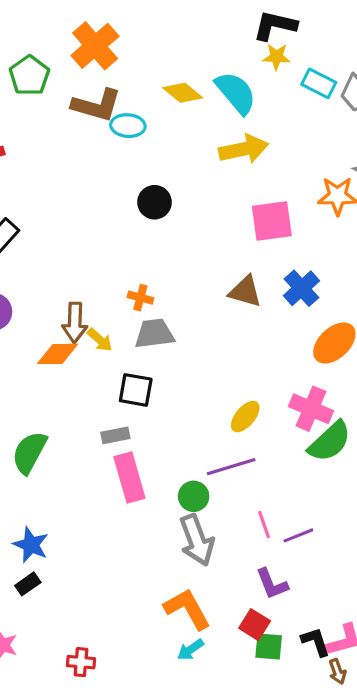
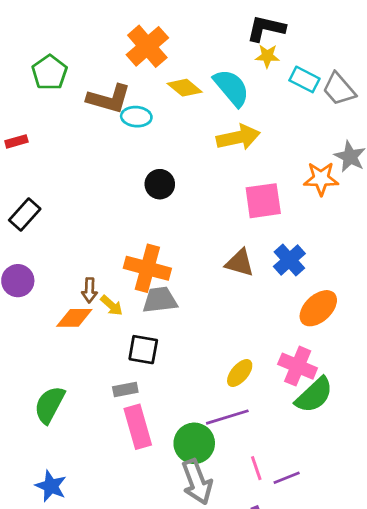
orange cross: (95, 46) -> (147, 46), moved
orange cross: (140, 298) -> (147, 268), size x2.0
brown arrow: (75, 323) -> (89, 290), size x0.7
green circle: (194, 496) -> (194, 443), size x1.5

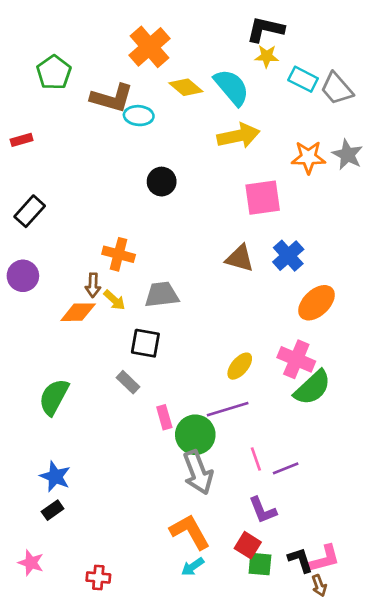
orange star: (321, 179) -> (308, 157), moved
orange cross: (147, 268) -> (119, 254), moved, size x0.7
gray rectangle: (125, 390) -> (128, 382), turned 55
pink rectangle: (138, 427) -> (164, 417), moved, size x0.6

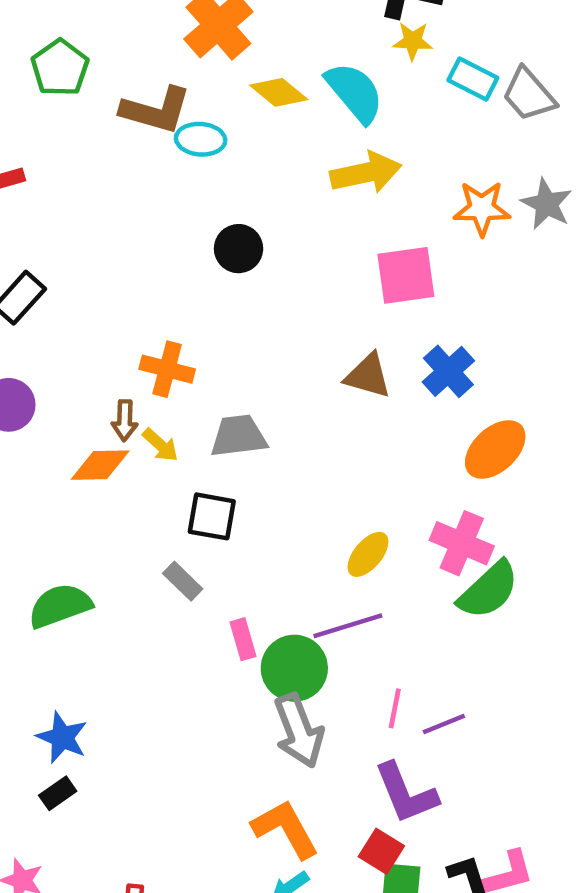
green semicircle: (54, 397) -> (60, 606), turned 42
pink line: (256, 459) -> (395, 708), turned 30
purple L-shape: (263, 510) -> (406, 793), size x1.4

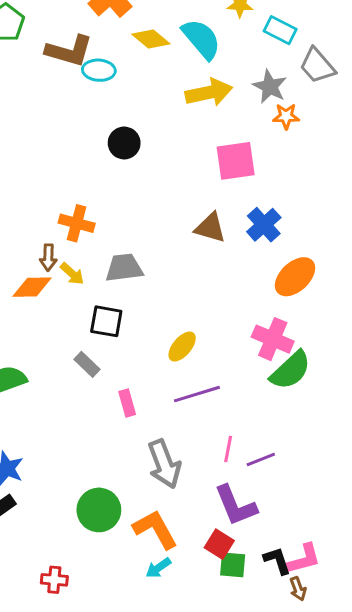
gray trapezoid: (529, 95) -> (317, 66), moved
gray star: (547, 204) -> (270, 87), moved
orange star: (482, 208) -> (286, 116), size x0.7
yellow ellipse: (368, 554) -> (182, 347), moved
green circle: (294, 668) -> (99, 510), moved

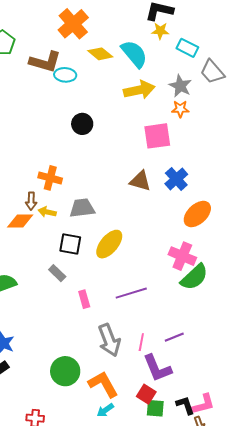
orange star: (286, 116) -> (180, 109), moved
yellow arrow: (72, 274) -> (47, 212), turned 150
yellow ellipse: (182, 347) -> (109, 244), moved, size x1.4
pink line: (228, 449) -> (141, 342), moved

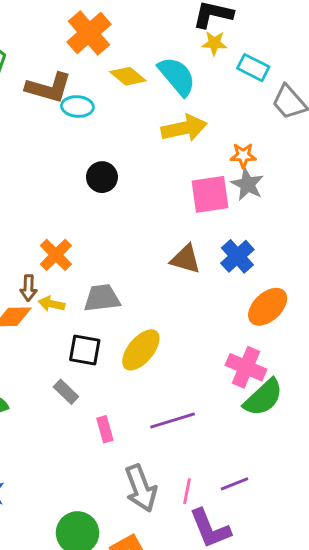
gray star: (180, 86) -> (247, 184), moved
orange cross: (50, 178) -> (56, 255), turned 30

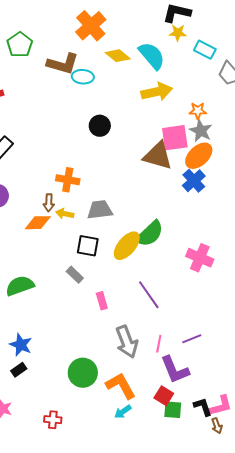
orange cross: (56, 255) -> (68, 180), turned -35
brown triangle: (186, 259) -> (158, 156), moved, size x1.4
orange ellipse: (268, 307) -> (199, 156), moved
green semicircle: (263, 397) -> (150, 234), moved
purple line: (173, 421) -> (149, 295), turned 72

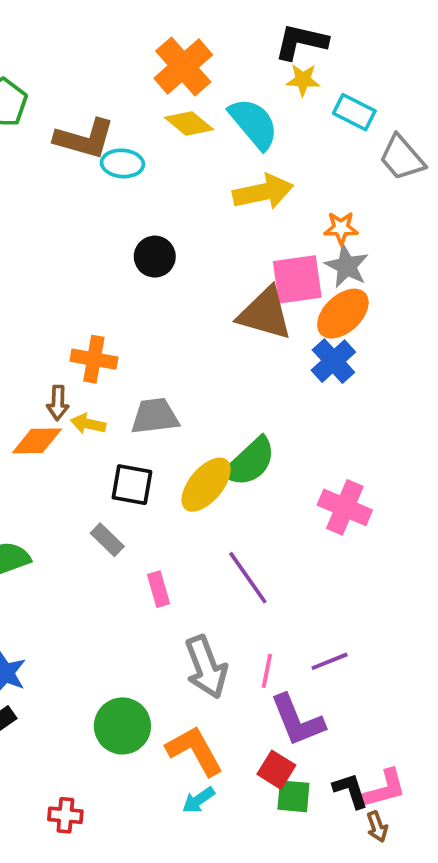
orange cross: (91, 26) -> (183, 67), moved

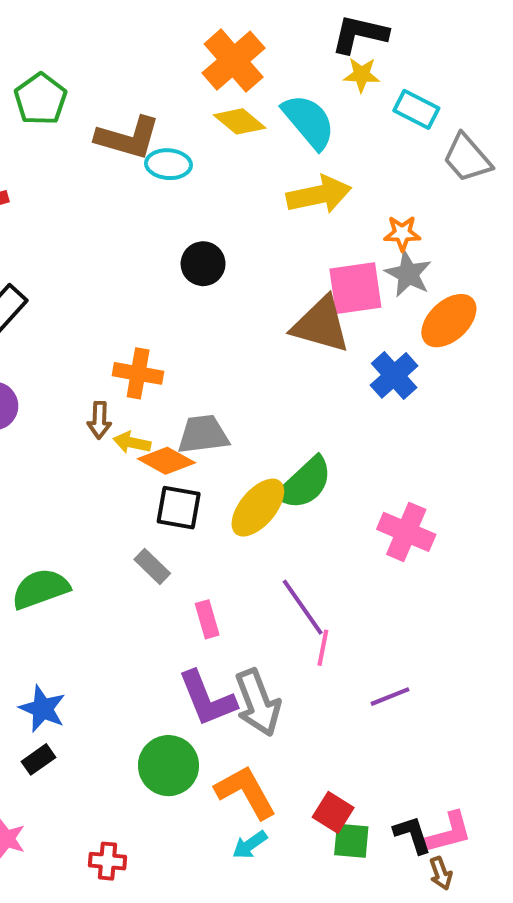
orange ellipse: (343, 314) -> (449, 321), moved
orange diamond: (37, 441) -> (166, 461), moved, turned 30
pink line: (267, 671) -> (323, 648), moved
purple L-shape: (297, 720) -> (207, 699), moved

